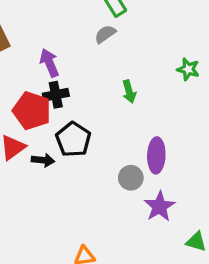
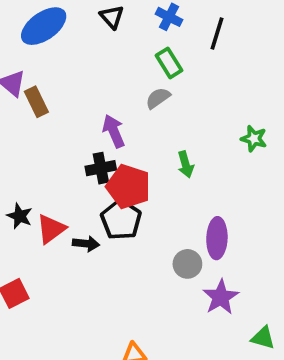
purple arrow: (49, 63) -> (114, 131), moved
red pentagon: (32, 111) -> (128, 187), moved

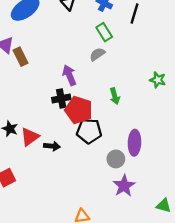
black pentagon: (121, 220) -> (89, 131), moved, turned -30
purple star: (221, 297) -> (124, 186), moved

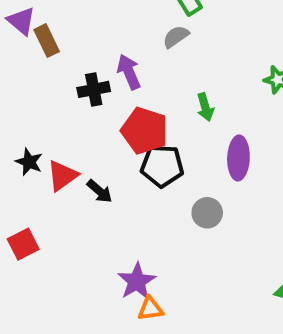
black cross: (61, 98) -> (94, 89), moved
purple ellipse: (134, 143) -> (238, 158), moved
black arrow: (52, 146) -> (100, 191), turned 35
purple star: (124, 186) -> (137, 281), moved

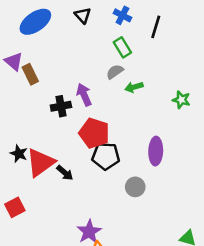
green arrow: (205, 107) -> (134, 87), moved, turned 90
red triangle: (62, 176) -> (40, 163), size x1.4

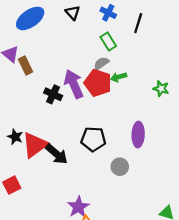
purple arrow: (84, 95) -> (74, 84), size x1.4
black cross: (61, 106) -> (53, 94), turned 36
red pentagon: (94, 133) -> (98, 83), moved
black arrow: (65, 173) -> (57, 154), size x1.5

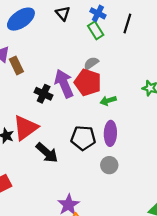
green rectangle: (108, 41) -> (96, 30), moved
green arrow: (119, 77) -> (108, 101), moved
purple ellipse: (138, 135) -> (110, 133), moved
red triangle: (35, 145) -> (25, 128), moved

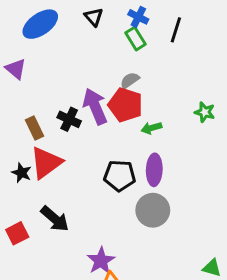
brown rectangle: (16, 65) -> (35, 128), moved
black arrow: (47, 153) -> (55, 219), moved
gray circle: (109, 165) -> (153, 210), size x1.5

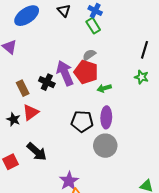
black line: (176, 30) -> (145, 50), moved
red triangle: (46, 163) -> (31, 112), size x0.7

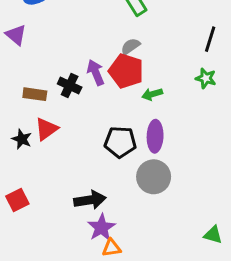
purple arrow: (65, 73) -> (96, 72), size x0.7
brown rectangle: (23, 88) -> (35, 94), turned -56
black arrow: (37, 152) -> (90, 200), moved, turned -50

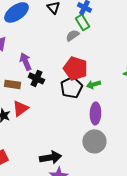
gray semicircle: (130, 46) -> (72, 35), moved
purple arrow: (96, 72) -> (25, 61), moved
black pentagon: (120, 142) -> (71, 87), moved, turned -30

